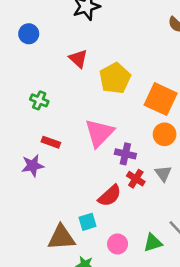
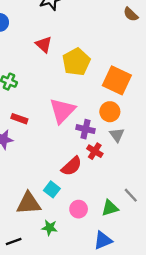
orange circle: (165, 134) -> (110, 112), moved
gray triangle: (163, 173) -> (117, 135), moved
cyan square: (87, 222) -> (52, 189), turned -35

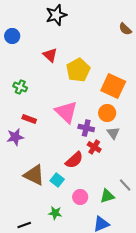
pink triangle: (62, 111) -> (66, 112), turned -30
brown triangle: (29, 203) -> (34, 175), moved, turned 30

